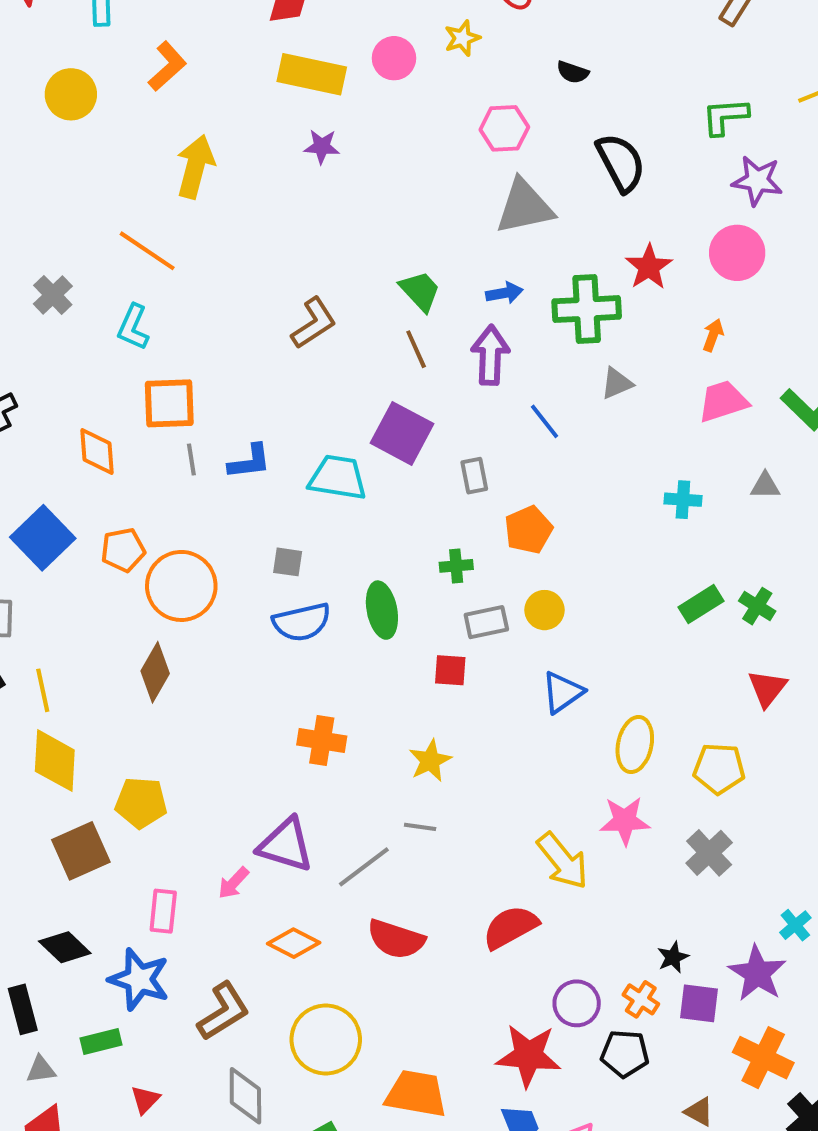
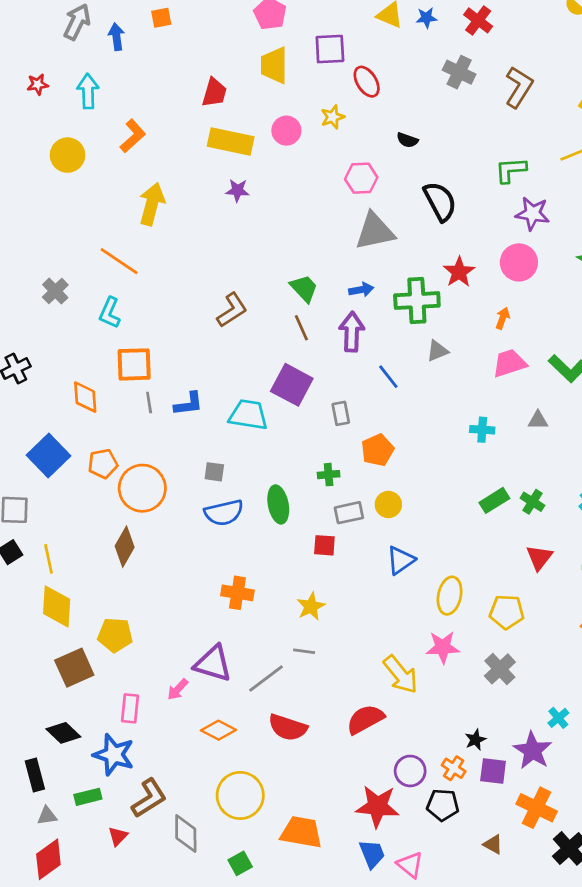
brown L-shape: (223, 1011) -> (149, 798), moved

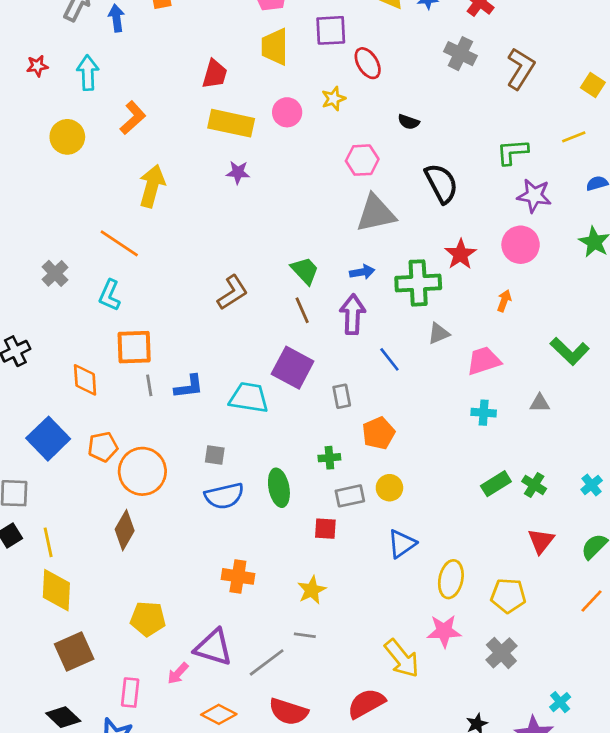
pink trapezoid: (509, 363) -> (484, 361), moved
yellow pentagon: (115, 635) -> (148, 619), moved

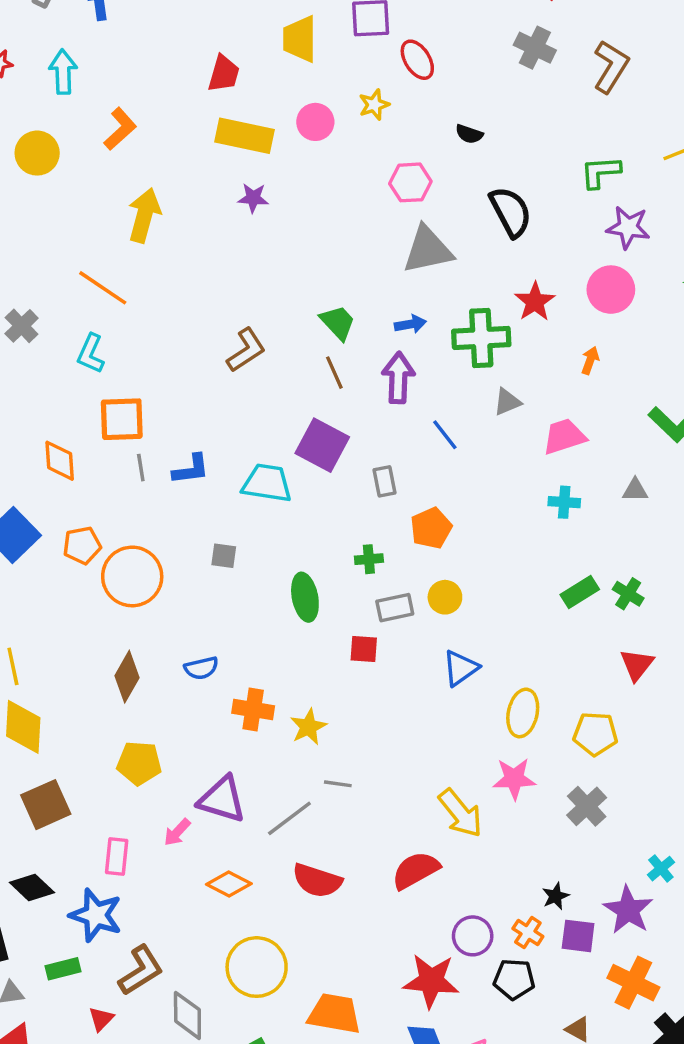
blue semicircle: (224, 496) -> (201, 668), moved, size x0.7
brown diamond: (125, 530) -> (127, 677), moved
yellow star: (312, 590) -> (308, 727), moved

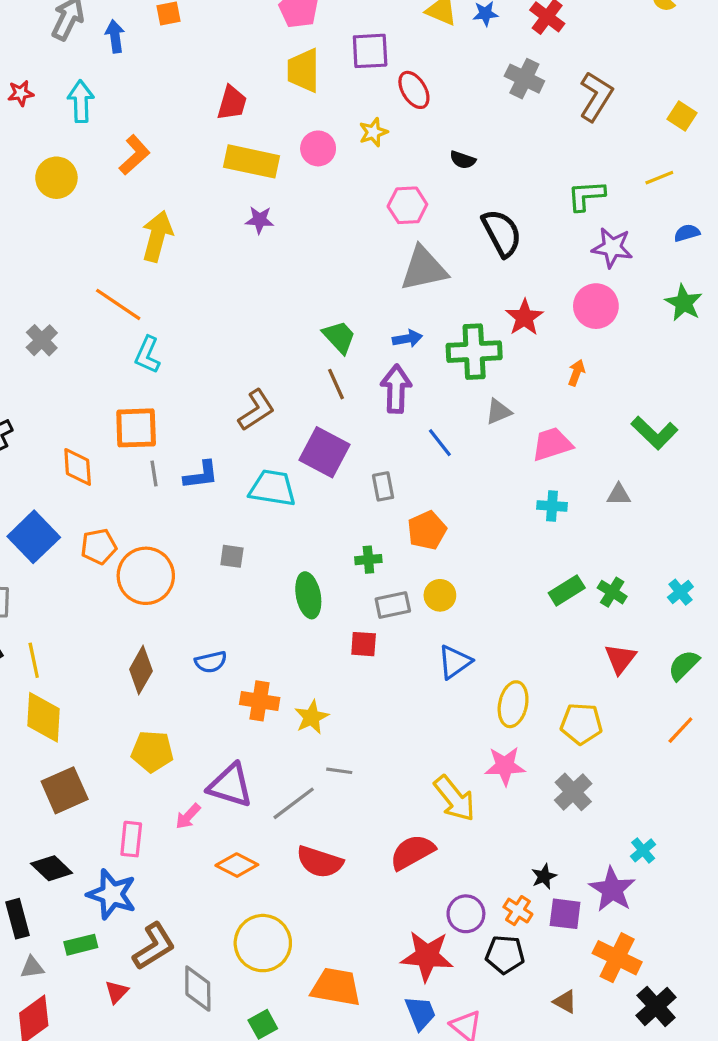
brown L-shape: (246, 350) -> (256, 410), moved
cyan L-shape: (91, 354) -> (147, 355), moved

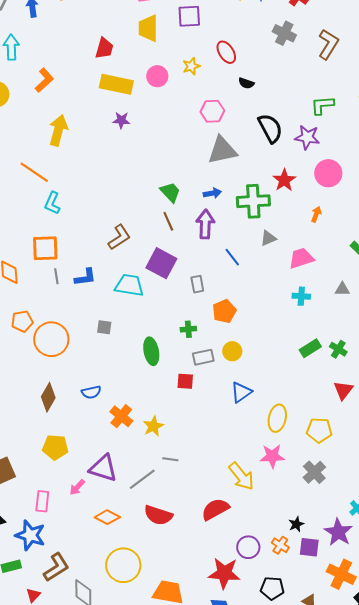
red ellipse: (414, 90) -> (226, 52), moved
purple star: (612, 248) -> (307, 137), moved
orange cross: (260, 701) -> (121, 416), turned 30
black pentagon: (505, 954) -> (272, 588), moved

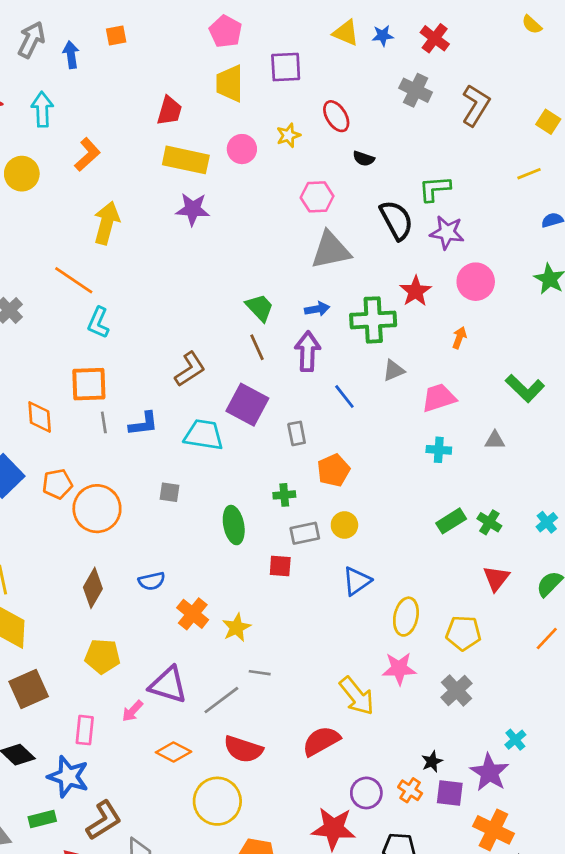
green L-shape: (322, 105) -> (435, 189), moved
purple star: (121, 120) -> (193, 209), size x1.4
yellow circle: (123, 565) -> (217, 801), moved

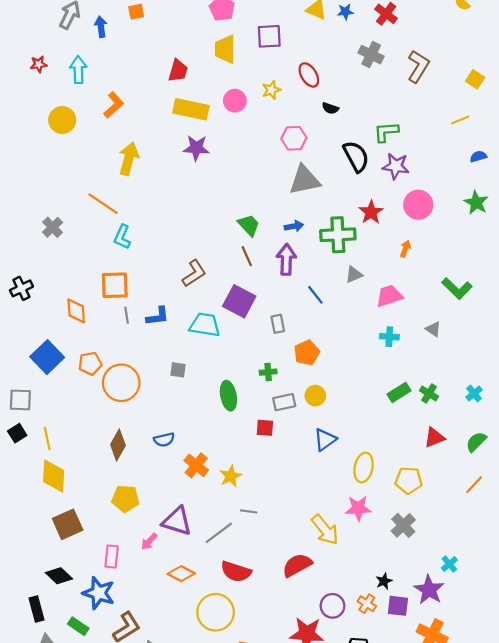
gray triangle: (495, 440) -> (433, 329), turned 35
red triangle: (496, 578) -> (434, 437), turned 30
green rectangle: (42, 819) -> (78, 626), turned 48

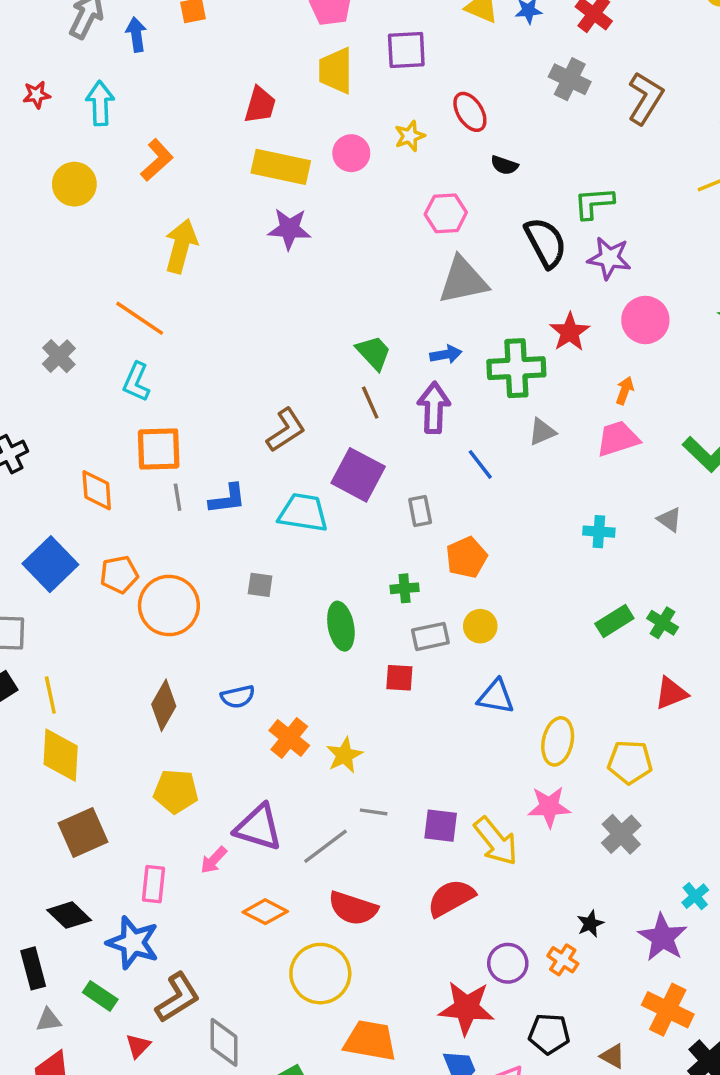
cyan L-shape: (122, 237) -> (136, 382), moved
pink trapezoid: (389, 296) -> (618, 439), moved
blue triangle: (325, 440) -> (496, 697), turned 45
purple square: (398, 606) -> (441, 826), moved

